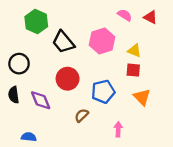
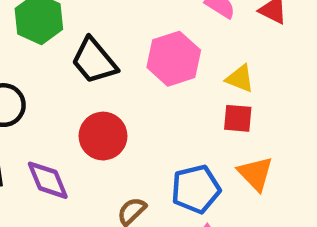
blue pentagon: (103, 92) -> (196, 189), moved

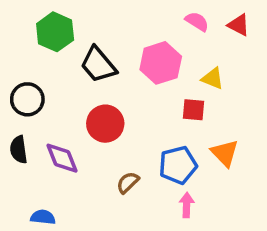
red square: (238, 118) -> (194, 110), moved

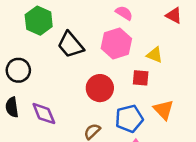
pink semicircle: (197, 21) -> (124, 13), moved
red circle: (105, 124) -> (100, 88), moved

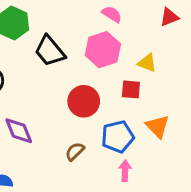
red triangle: (174, 15) -> (169, 17), turned -48

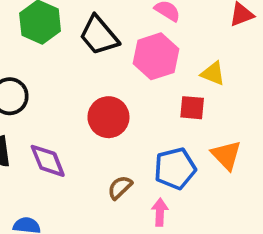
black trapezoid: (50, 51) -> (99, 35), moved
red circle: (84, 101) -> (108, 117), moved
pink arrow: (125, 171) -> (160, 212), moved

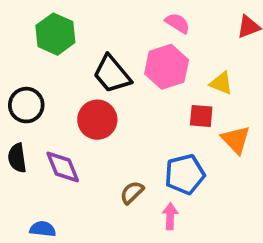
black trapezoid: (99, 35) -> (112, 74), moved
red circle: (108, 117) -> (97, 120), moved
orange triangle: (226, 155) -> (236, 140), moved

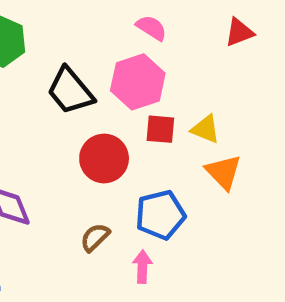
yellow triangle: (221, 83) -> (205, 129), moved
red square: (201, 116) -> (160, 129), moved
red circle: (97, 120) -> (104, 158), moved

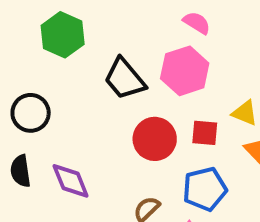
red square: (160, 129) -> (205, 133), moved

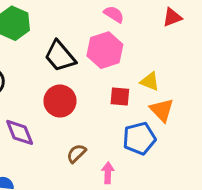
red circle: (155, 139) -> (60, 101), moved
blue pentagon: (205, 189) -> (139, 138), moved

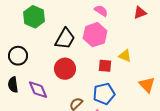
black trapezoid: (60, 56) -> (65, 39), turned -110
orange triangle: (162, 110) -> (147, 85), moved
blue pentagon: (139, 138) -> (104, 94), moved

